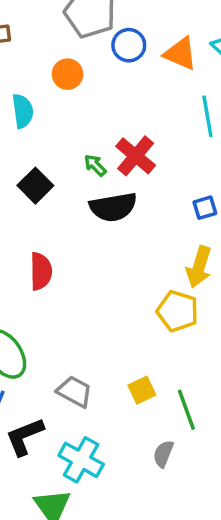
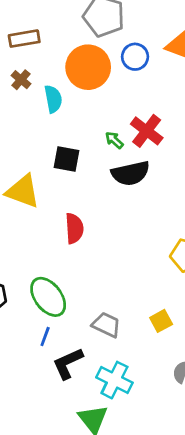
blue circle: (129, 45) -> (135, 57), moved
orange circle: (68, 74) -> (88, 67), size x1.8
black square: (35, 186) -> (66, 159), turned -32

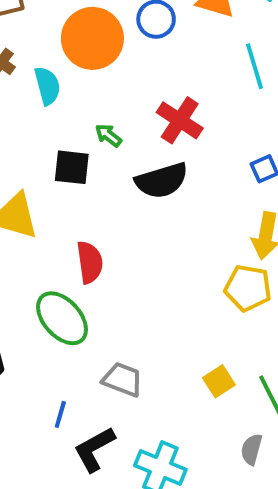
green arrow: (114, 140) -> (108, 135), moved
green ellipse: (48, 297) -> (62, 318), moved
gray trapezoid: (106, 325) -> (123, 380), moved

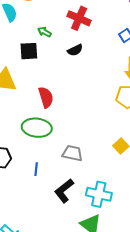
black semicircle: (162, 181) -> (75, 50), size x0.6
green ellipse: (62, 318) -> (37, 128), turned -32
blue line: (60, 414) -> (36, 169), moved

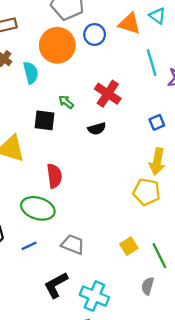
blue line: (36, 169) -> (29, 246), moved, turned 48

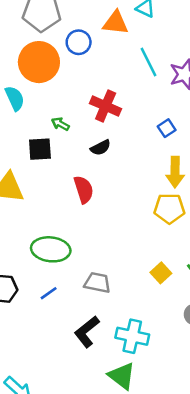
red semicircle: (54, 176) -> (84, 189), moved

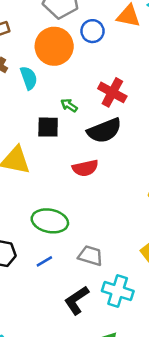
black semicircle: (101, 148) -> (104, 131), size x1.8
red semicircle: (84, 189) -> (85, 168), turned 90
cyan cross: (132, 336) -> (118, 291), moved

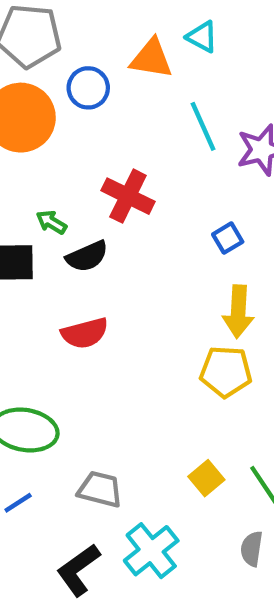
black semicircle: (104, 131) -> (87, 256), moved, size x0.7
cyan cross: (118, 291) -> (151, 551), turned 36

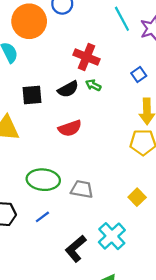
green arrow: (51, 222) -> (93, 85), moved
gray trapezoid: (100, 489) -> (82, 189), moved

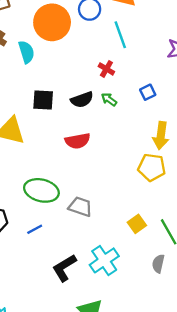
cyan line: (122, 19) -> (120, 35), moved
red cross: (87, 57) -> (106, 69), size x0.6
blue square: (139, 74) -> (148, 92), moved

